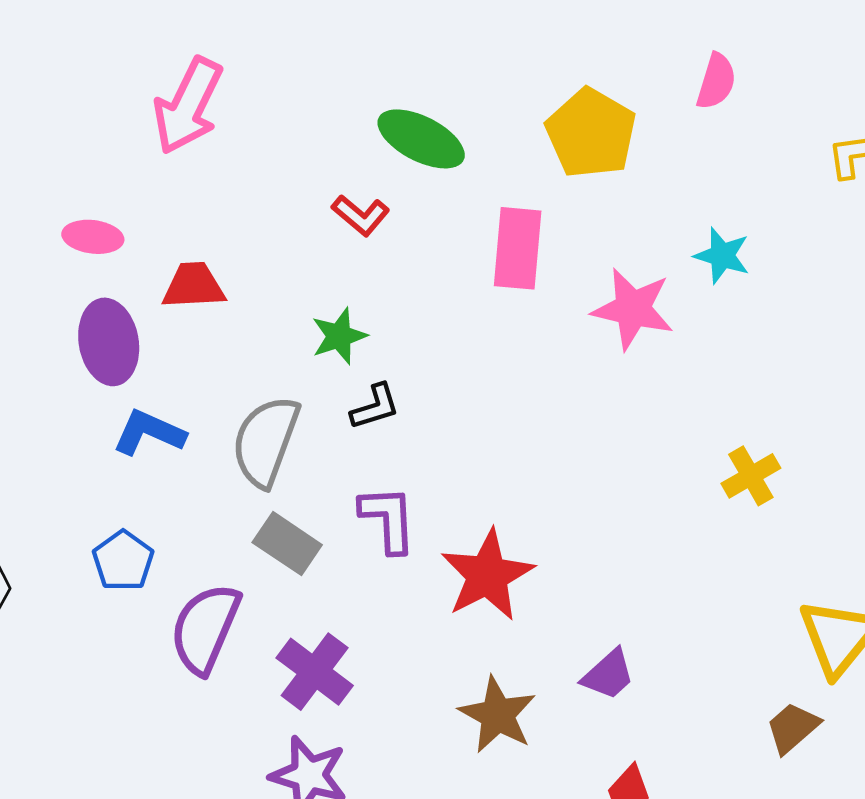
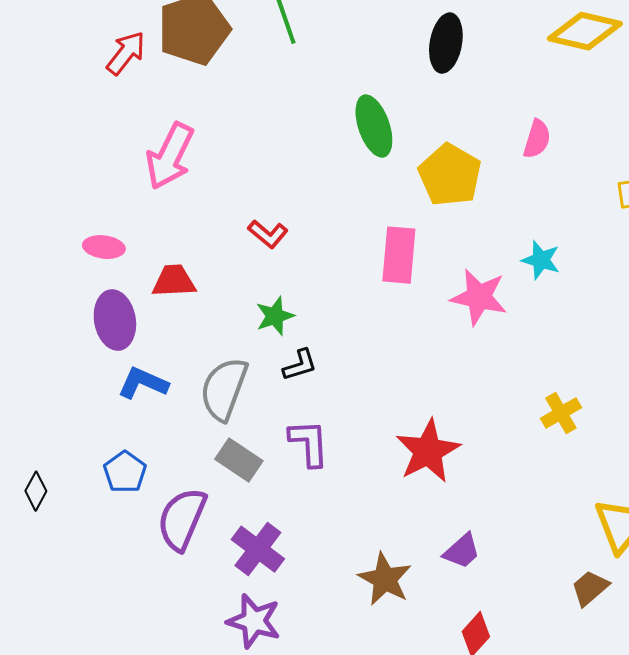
green ellipse: (421, 139) -> (374, 126), moved, turned 44
red L-shape: (361, 215) -> (268, 234), moved
red star: (487, 575) -> (428, 451), moved

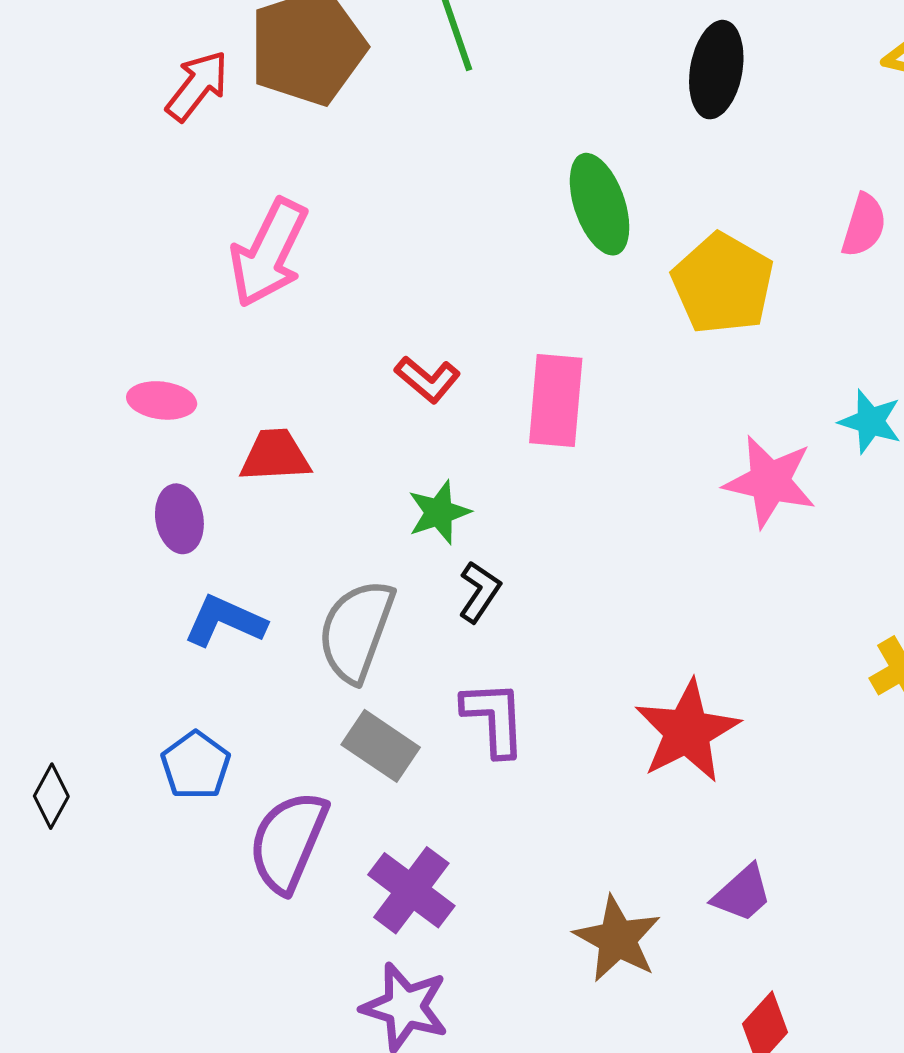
pink rectangle: (399, 255) -> (556, 400), moved
purple ellipse: (115, 320) -> (179, 519), size x0.7
black L-shape: (300, 365) -> (479, 592), turned -39

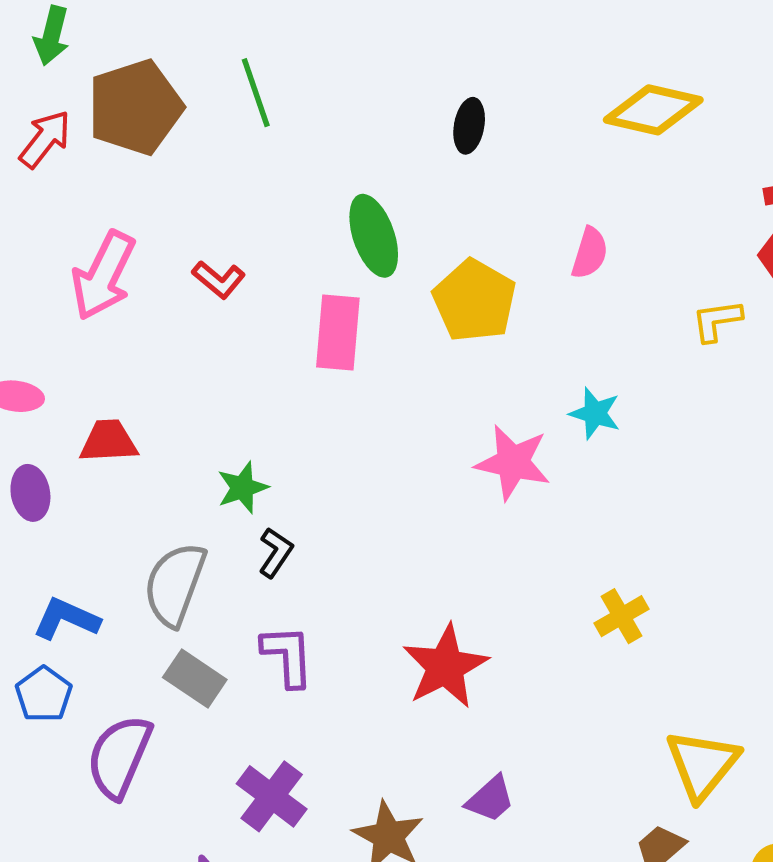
black ellipse: (716, 70) -> (469, 126), size x0.7
red L-shape: (428, 379) -> (219, 280), moved
pink rectangle: (556, 400) -> (338, 333), moved
blue L-shape: (225, 621) -> (66, 619), moved
purple cross: (411, 890) -> (272, 796), moved

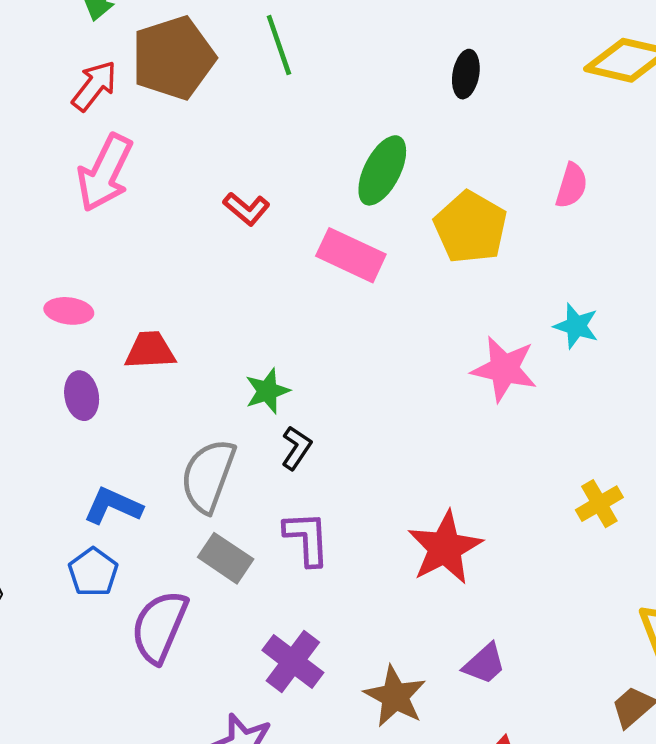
green ellipse: (374, 236) -> (382, 170), turned 46
pink arrow: (103, 276) -> (105, 173), moved
pink rectangle: (338, 333) -> (351, 255), turned -70

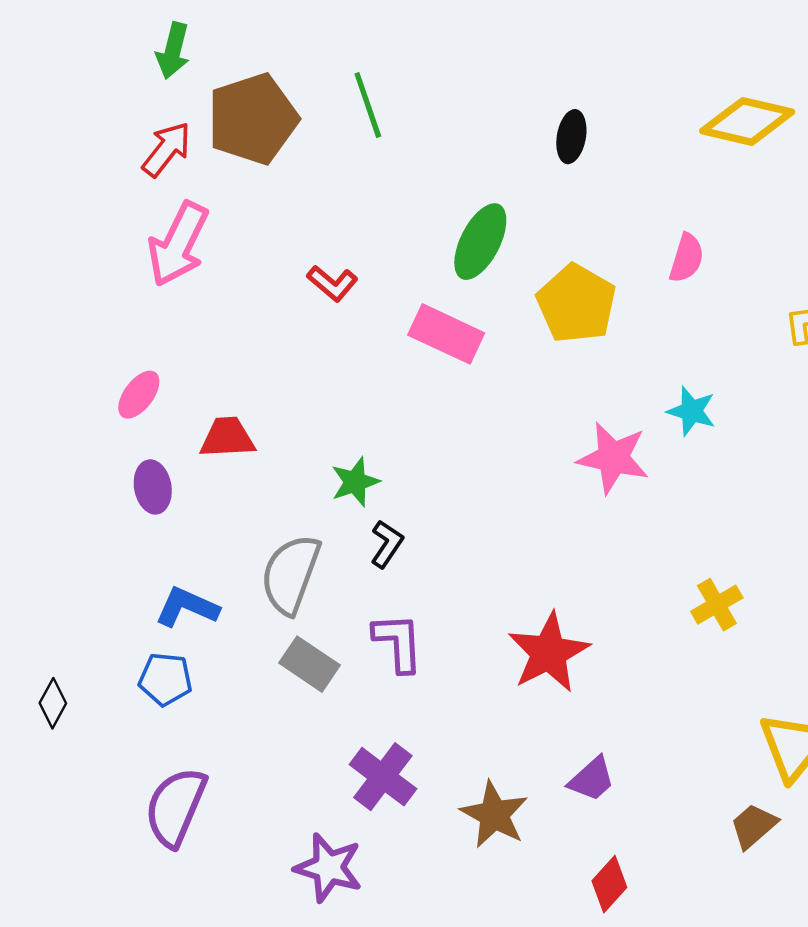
pink ellipse: (69, 311) -> (139, 395), turned -60
blue pentagon: (93, 572) -> (165, 679), turned -30
purple semicircle: (159, 627) -> (176, 807), moved

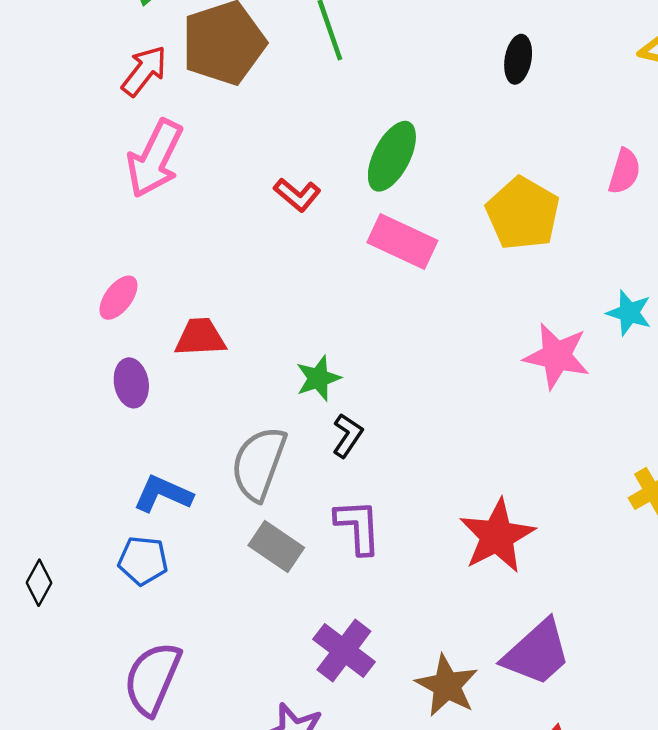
green ellipse: (480, 242) -> (392, 156), moved
purple trapezoid: (592, 779) -> (537, 653), size x1.6

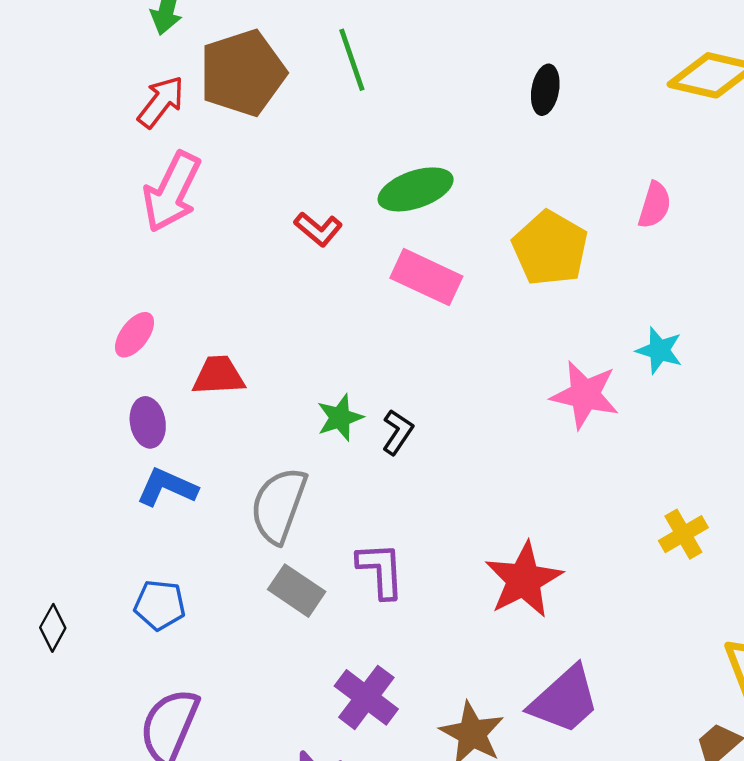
green ellipse: (392, 156) -> (416, 189), turned 44
black L-shape: (347, 435) -> (398, 432), moved
blue L-shape: (163, 494) -> (167, 487), moved

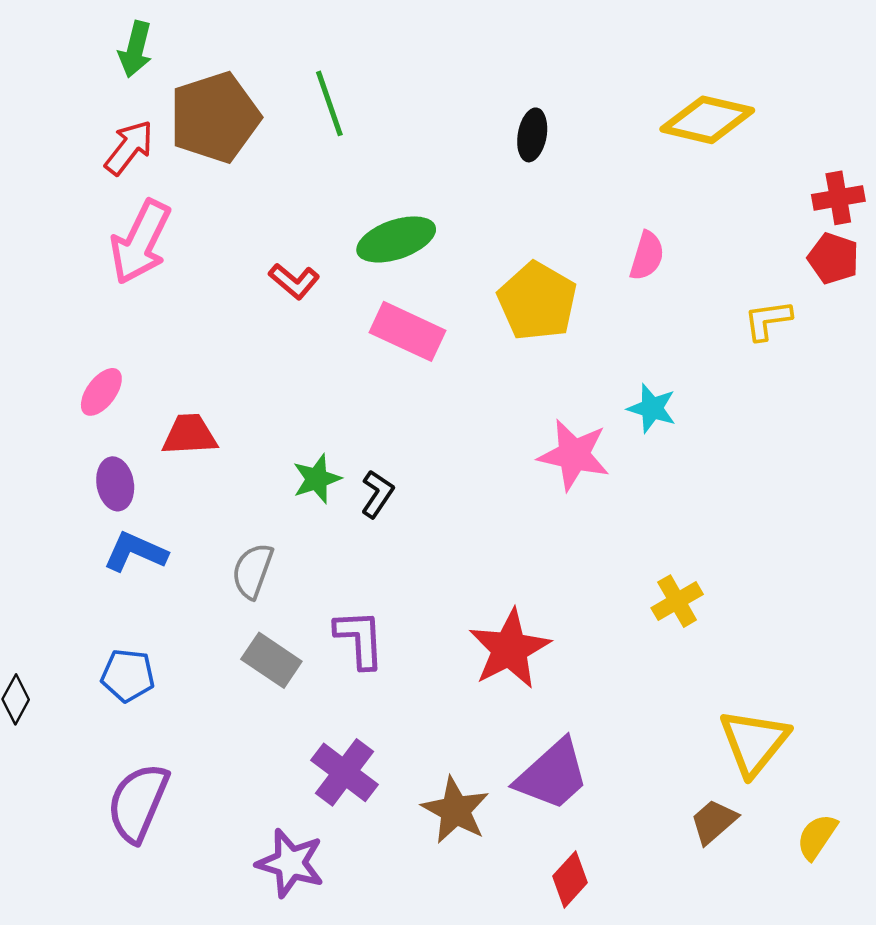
gray semicircle: (279, 505) -> (253, 571), size x0.7

